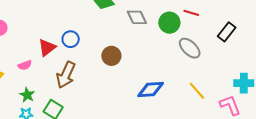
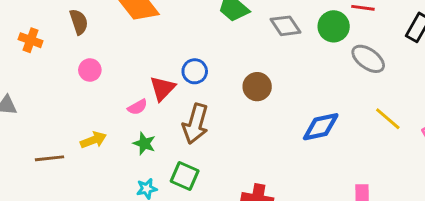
pink semicircle: (25, 65) -> (137, 107), moved
green star: (27, 95) -> (144, 143), moved

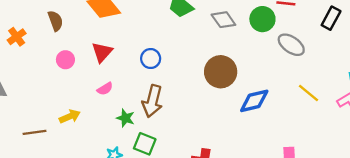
orange cross: (31, 40) -> (17, 37), turned 36
brown circle: (257, 87) -> (221, 72), moved, size x1.4
red triangle: (162, 88) -> (102, 52), moved
green star: (144, 143) -> (125, 118), moved

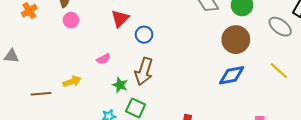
gray ellipse: (291, 45) -> (280, 27), moved
red triangle: (102, 52) -> (120, 19), moved
pink circle: (65, 60) -> (71, 20), moved
brown circle: (221, 72) -> (236, 40), moved

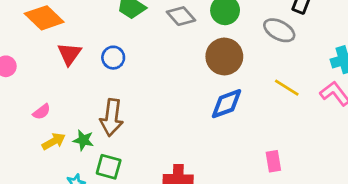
blue circle: (144, 35) -> (113, 58), moved
pink semicircle: (103, 59) -> (42, 112), moved
yellow arrow: (72, 81) -> (54, 141), moved

